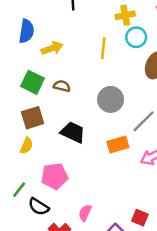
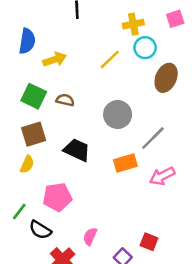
yellow line: (103, 48) -> (110, 59), turned 40

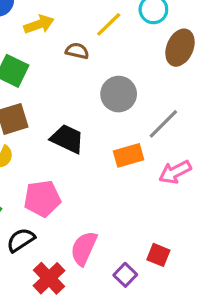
brown semicircle: (65, 100) -> (77, 51), moved
black semicircle: (40, 230) -> (21, 240), turned 115
pink semicircle: (90, 236) -> (84, 248), size x1.5

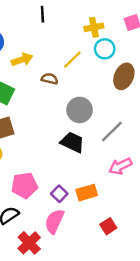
black trapezoid: (67, 139) -> (72, 142), moved
orange rectangle: (129, 155) -> (87, 193), moved
red square: (158, 255) -> (108, 226), turned 35
purple square: (125, 275) -> (59, 194), moved

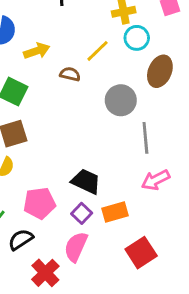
gray circle: (80, 110) -> (121, 100), moved
gray line: (112, 131) -> (145, 138), turned -50
black trapezoid: (72, 142) -> (86, 181), moved
red square: (108, 226) -> (141, 253), size x1.5

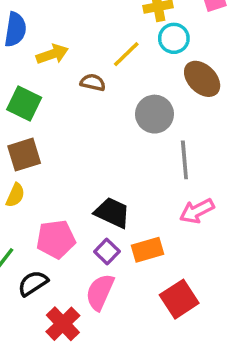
brown ellipse: (160, 71) -> (202, 79), turned -68

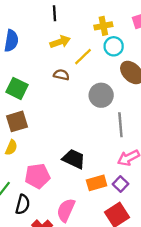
yellow arrow: (52, 54) -> (60, 42), moved
purple square: (107, 252) -> (120, 184), moved
black semicircle: (33, 283) -> (23, 204), turned 138

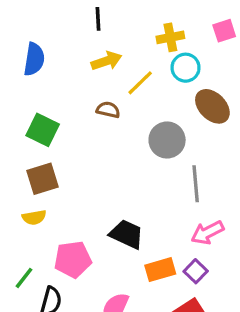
yellow semicircle: (11, 148) -> (34, 217), turned 56

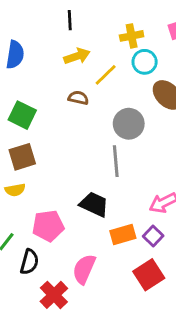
gray line: (196, 184) -> (116, 161), moved

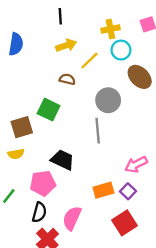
green square: (22, 115) -> (49, 110), moved
black trapezoid: (94, 204) -> (63, 160), moved
black semicircle: (29, 262) -> (39, 212), moved

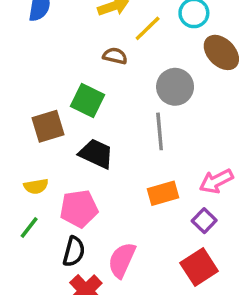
yellow semicircle: (16, 154) -> (36, 186), moved
black trapezoid: (63, 160) -> (96, 154), moved
orange rectangle: (103, 190) -> (163, 193), moved

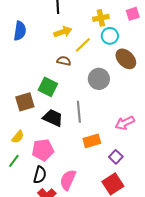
gray line: (160, 131) -> (79, 112), moved
pink arrow: (216, 181) -> (125, 123), moved
yellow semicircle: (36, 186) -> (18, 137), turned -40

